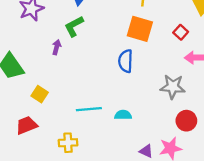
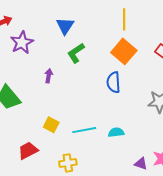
green L-shape: (74, 26) -> (76, 53), moved
orange square: (140, 29) -> (124, 51), turned 30
yellow square: (40, 94) -> (51, 125), moved

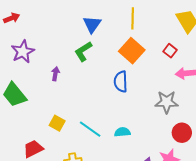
blue triangle: (65, 26) -> (92, 24), moved
purple star: (22, 43) -> (23, 52), moved
cyan line: (84, 130) -> (90, 129), turned 45

